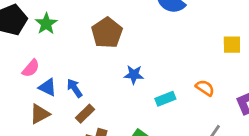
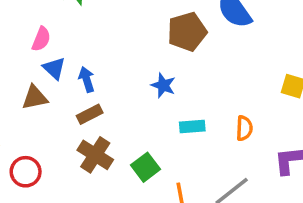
brown pentagon: (107, 33) -> (187, 32), moved
pink semicircle: (31, 68) -> (41, 39), turned -36
orange semicircle: (205, 88) -> (244, 128), turned 42

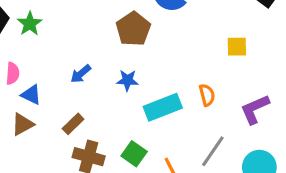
blue arrow: (87, 79) -> (81, 74), moved, turned -95
cyan rectangle: (192, 127) -> (163, 107), size x1.6

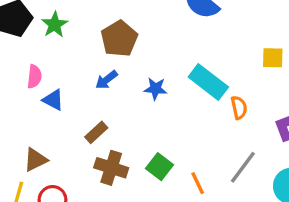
brown pentagon: (133, 29) -> (119, 39), moved
cyan rectangle: (163, 107) -> (208, 82), moved, turned 57
brown triangle: (23, 124) -> (35, 160), moved

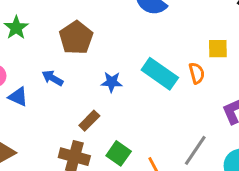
blue arrow: (106, 80) -> (53, 78), moved, turned 70
orange semicircle: (239, 108) -> (197, 73), moved
brown rectangle: (96, 132) -> (89, 121), moved

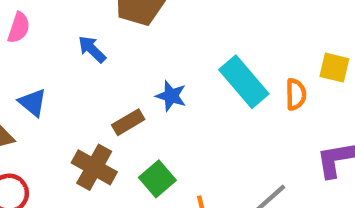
blue star: (112, 82) -> (171, 96), moved
blue triangle: (18, 97) -> (33, 103), moved

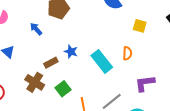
yellow square: (334, 68) -> (140, 26), moved
cyan rectangle: (244, 82) -> (102, 61), moved

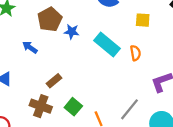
blue star: (71, 52) -> (72, 32), moved
cyan rectangle: (102, 61) -> (107, 44), moved

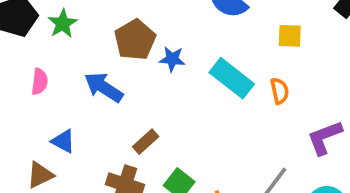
blue arrow: (30, 47) -> (104, 87), size x1.5

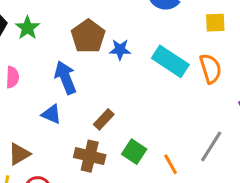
blue arrow: (104, 87) -> (65, 78), turned 40
orange semicircle: (280, 91) -> (211, 69), size x1.4
blue triangle: (63, 141) -> (51, 114), moved

